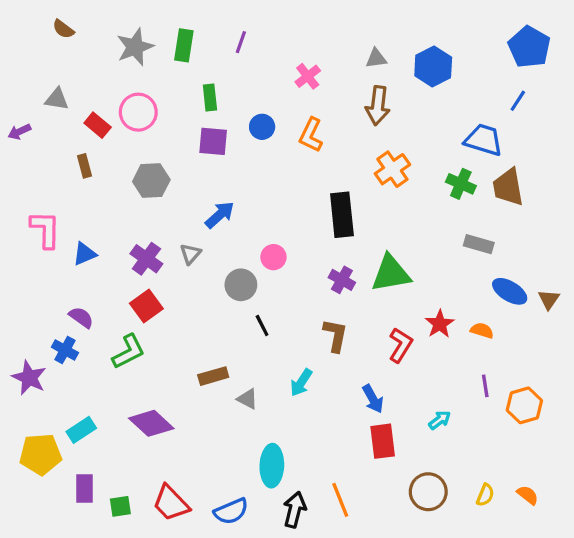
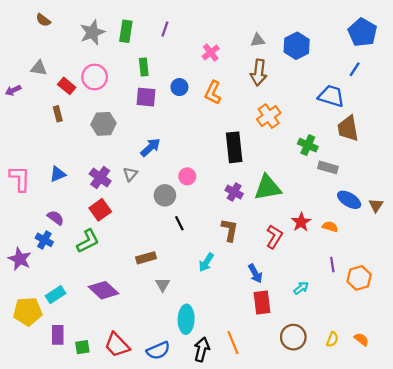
green cross: (461, 184) -> (308, 145), moved
pink L-shape: (45, 229) -> (20, 179), moved
gray triangle: (247, 399) -> (163, 285), moved, turned 32

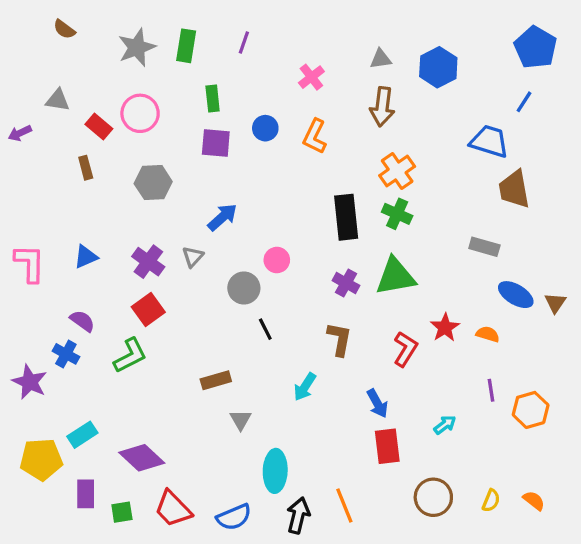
green cross: (308, 145) -> (397, 214), moved
purple diamond: (104, 290) -> (142, 458), moved

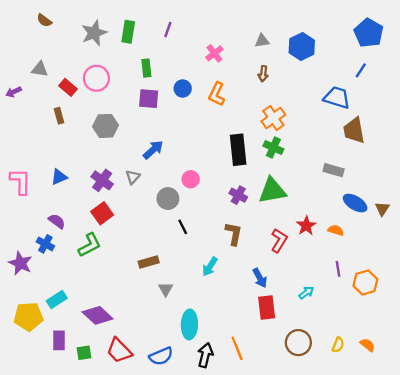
brown arrow: (382, 107) -> (263, 74), size x0.6

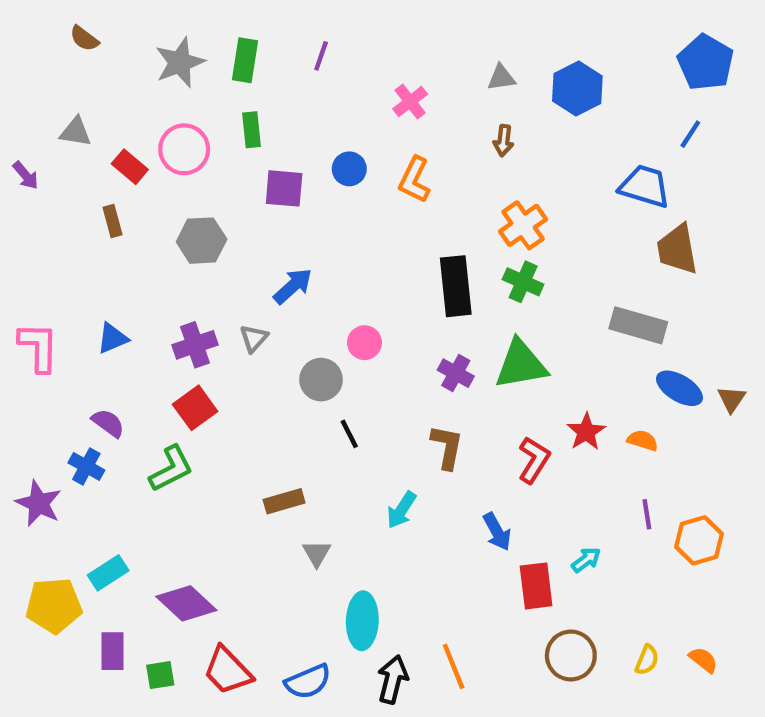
green rectangle: (146, 68) -> (252, 130), moved
purple arrow: (14, 92) -> (26, 175), turned -105
gray rectangle: (334, 170) -> (638, 325), size x1.4
purple cross: (102, 180) -> (195, 345), turned 35
red rectangle: (267, 307) -> (536, 586), moved

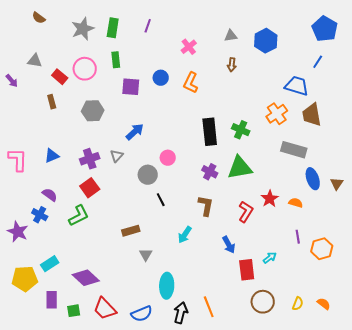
orange cross: (523, 225) -> (277, 114), moved
blue ellipse: (679, 388) -> (313, 179), turned 40

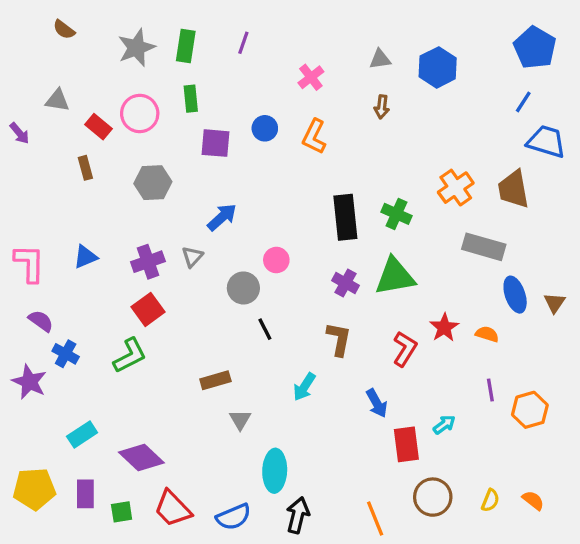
blue trapezoid: (297, 86) -> (546, 141), moved
purple semicircle: (50, 195) -> (41, 321), moved
yellow pentagon: (25, 279) -> (34, 489), moved
orange line: (209, 307) -> (375, 518), moved

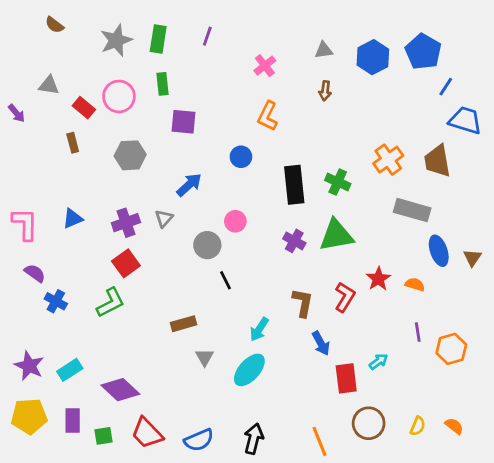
blue pentagon: (535, 48) -> (423, 52), moved
blue circle: (265, 128) -> (241, 157), moved
brown L-shape: (339, 339) -> (303, 303), moved
purple star: (29, 382) -> (29, 366), moved
cyan ellipse: (275, 471) -> (249, 370), moved, turned 40

